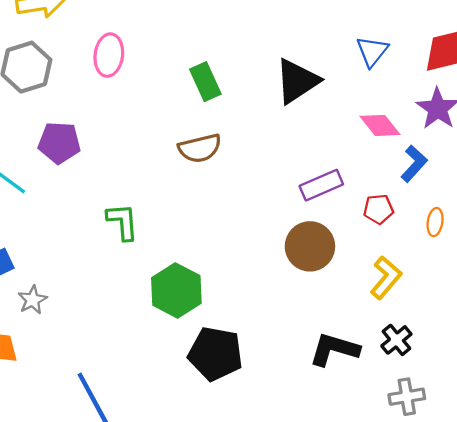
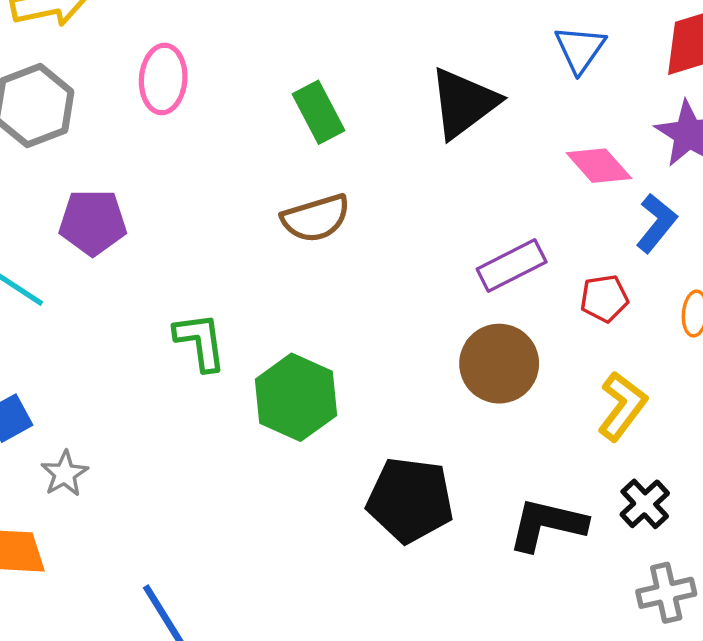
green hexagon: (176, 290) -> (296, 397), moved
black pentagon: (215, 354) -> (410, 500), moved

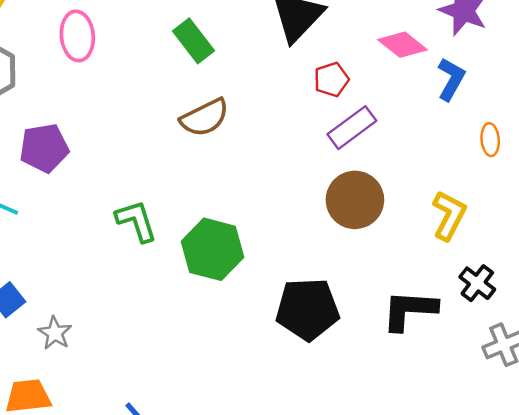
red pentagon: (604, 298) -> (331, 80), moved

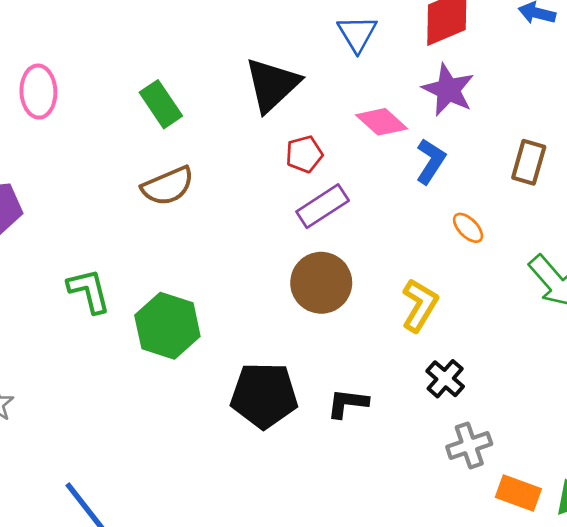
orange ellipse: (490, 140) -> (468, 228), turned -44
black L-shape: (409, 310) -> (347, 403), moved, size x0.7

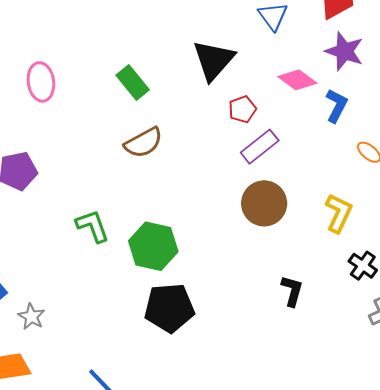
black pentagon: (264, 395) -> (169, 308), moved
black L-shape: (347, 403) -> (292, 291), turned 104

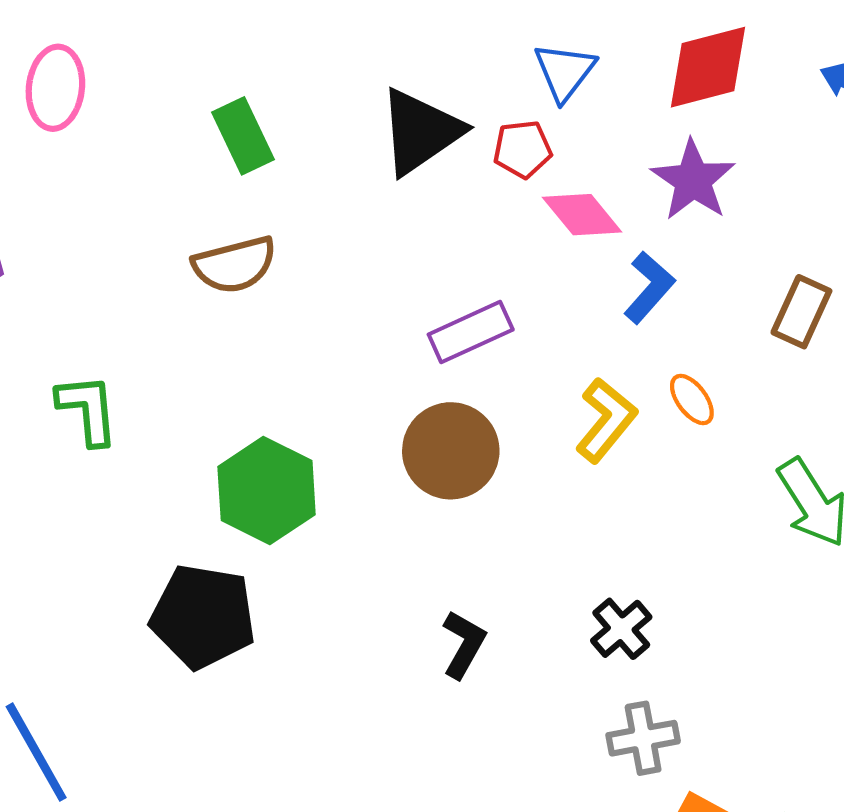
red pentagon: (242, 109) -> (522, 149), moved
yellow L-shape: (339, 213) -> (606, 420), moved
green hexagon: (153, 246) -> (267, 491), moved

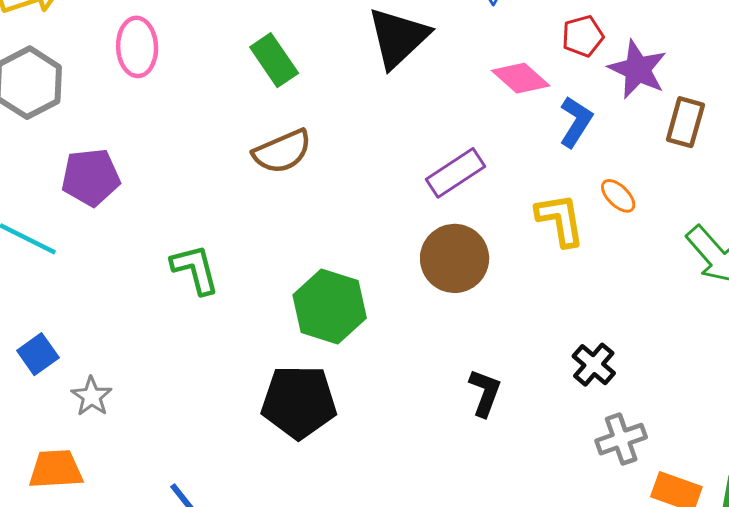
red pentagon: (522, 149) -> (583, 36), moved
purple star: (693, 180) -> (638, 69), moved
yellow L-shape: (606, 420) -> (560, 220), turned -40

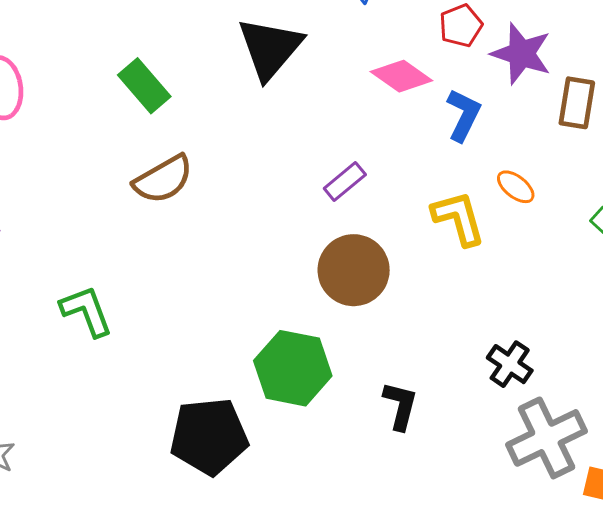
purple rectangle: (455, 173) -> (345, 182), size x0.7
green hexagon: (330, 307) -> (293, 368), moved
gray cross: (621, 439) -> (546, 438), size x1.5

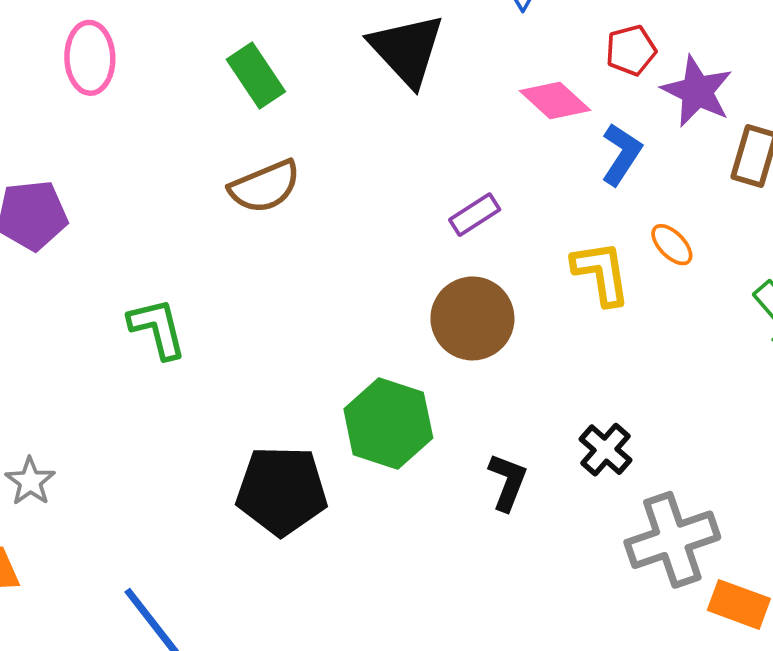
black triangle: (270, 48) -> (407, 50), turned -30
black cross: (510, 364) -> (605, 450), moved

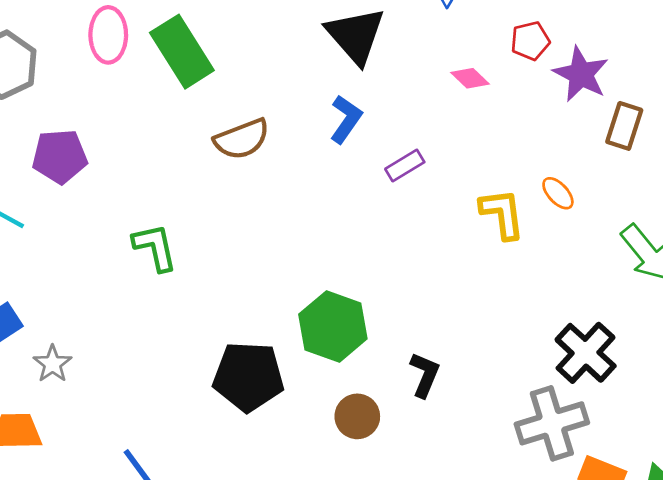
green rectangle: (256, 76) -> (182, 52), moved, size x1.4
pink diamond: (555, 101) -> (470, 78), size x0.7
blue L-shape: (621, 154) -> (346, 119), moved
brown circle: (472, 318) -> (357, 416), moved, size x0.7
black cross: (605, 450) -> (586, 353), moved, size x1.5

